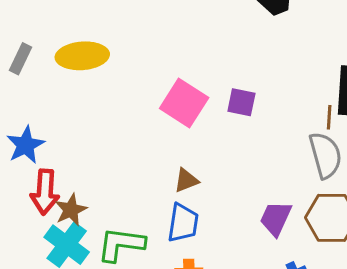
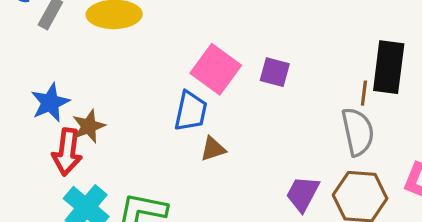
brown star: (71, 210) -> (89, 126), moved
blue trapezoid: (183, 223) -> (191, 111), moved

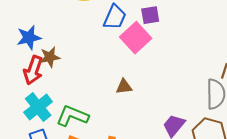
purple square: (275, 72) -> (150, 15), moved, turned -36
blue trapezoid: (191, 111) -> (115, 17), moved

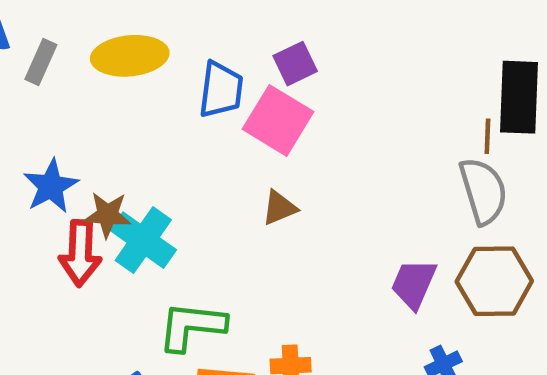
brown star: (50, 57) -> (107, 215), turned 30
brown triangle: (124, 87) -> (279, 208), moved
cyan cross: (38, 107) -> (143, 240), moved

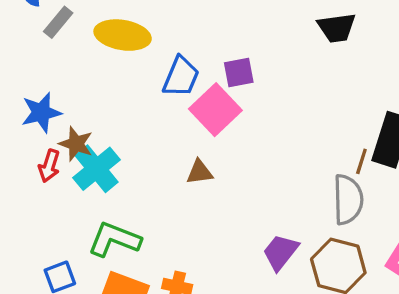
red arrow: (80, 253) -> (49, 166), size x0.7

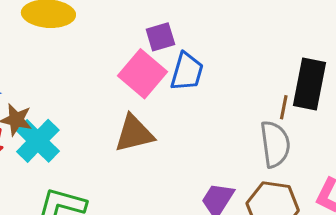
blue trapezoid: (181, 77) -> (187, 72), moved
brown triangle: (200, 172) -> (134, 134), size x1.6

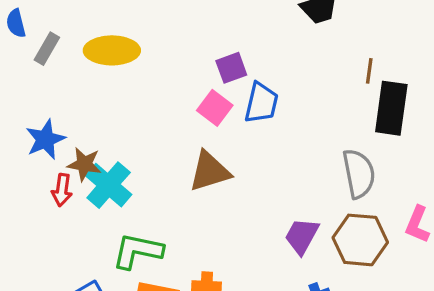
pink square: (143, 74) -> (215, 108), size x0.7
brown line: (284, 107) -> (369, 71), moved

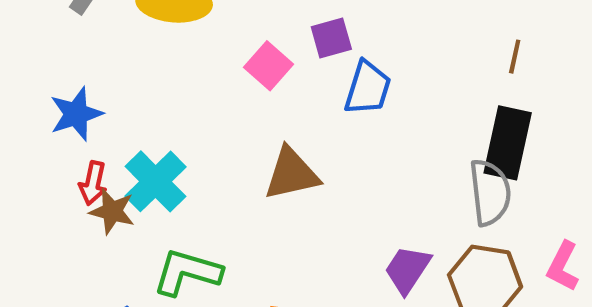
pink square: (215, 108) -> (269, 66), moved
black rectangle: (391, 108) -> (508, 143), moved
brown star: (84, 164) -> (112, 211), moved

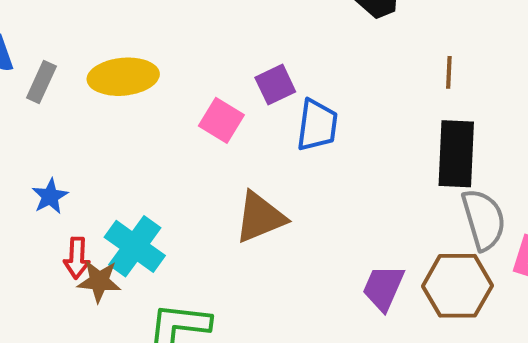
blue star: (76, 114) -> (50, 196), size x0.7
gray semicircle: (490, 192) -> (484, 220), moved

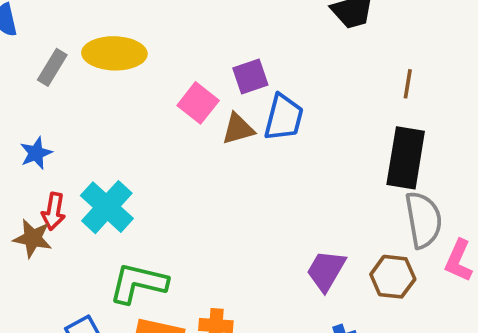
gray rectangle: (41, 82) -> (52, 67), moved
brown triangle: (260, 217) -> (238, 129), moved, size x0.7
brown star: (99, 281) -> (33, 238), moved
brown hexagon: (457, 286) -> (393, 277), size x0.7

